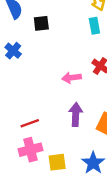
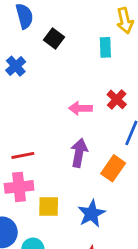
black square: (41, 23) -> (54, 39), turned 35
cyan rectangle: (94, 26) -> (105, 47), moved

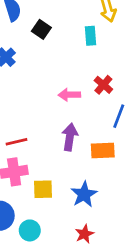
orange rectangle: (113, 168) -> (103, 150), turned 55

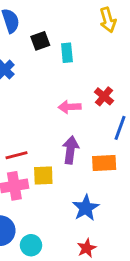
black square: (41, 29) -> (40, 41), turned 36
cyan rectangle: (91, 36) -> (67, 53), moved
yellow square: (43, 189) -> (43, 176), moved

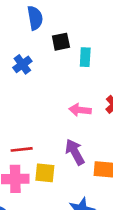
purple arrow: (70, 150) -> (75, 152), turned -45

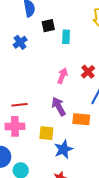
pink arrow: (80, 110) -> (62, 76), turned 105
yellow square: (45, 173) -> (46, 133), moved

